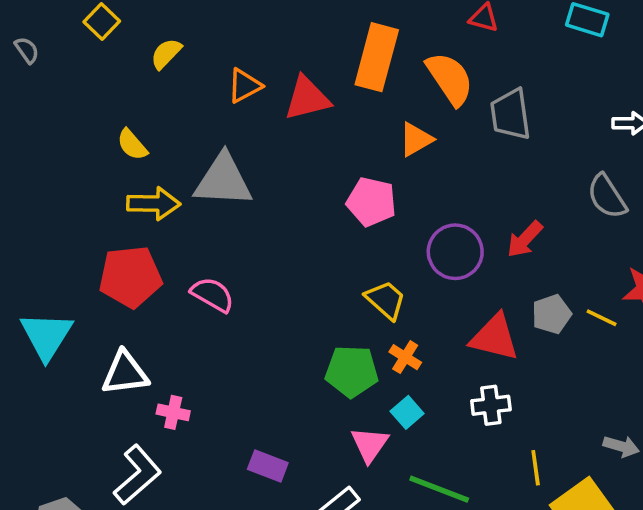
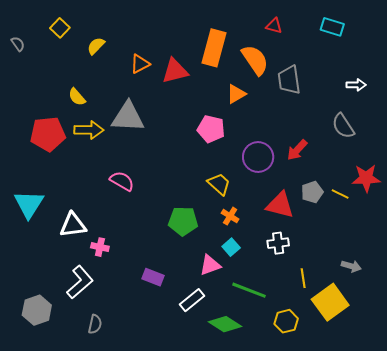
red pentagon: (130, 277) -> (48, 134), moved
green pentagon: (352, 371) -> (183, 221), moved
pink triangle: (370, 445) -> (210, 265), turned 35

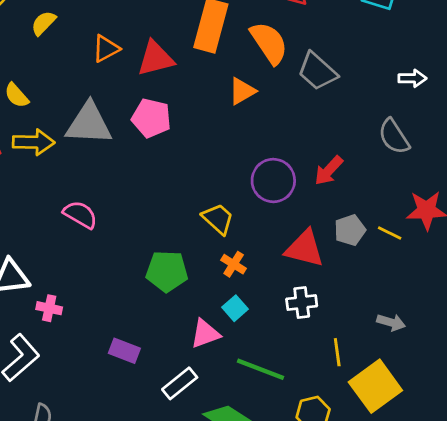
gray trapezoid: (289, 80) -> (317, 71), turned -40
pink pentagon: (211, 129) -> (151, 118), moved
gray arrow: (351, 266) -> (391, 322), moved

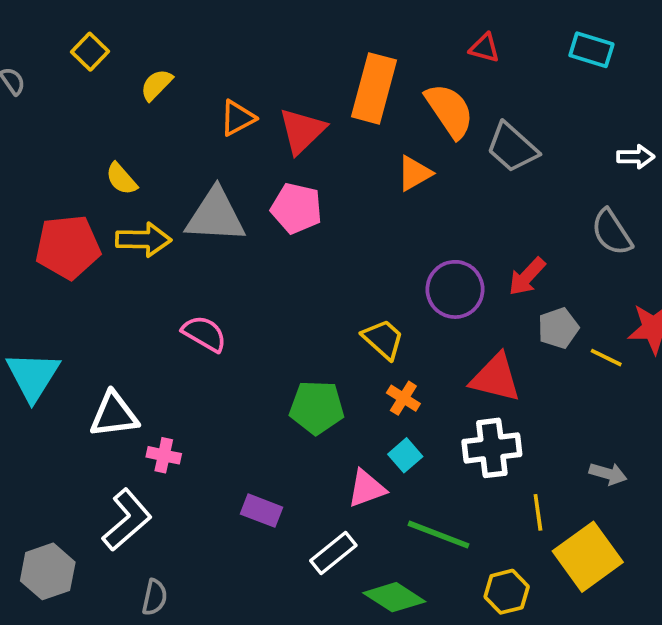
red triangle: (156, 58) -> (302, 131), turned -30
gray pentagon: (350, 230) -> (558, 328), moved
white cross: (302, 303) -> (492, 448), size x1.4

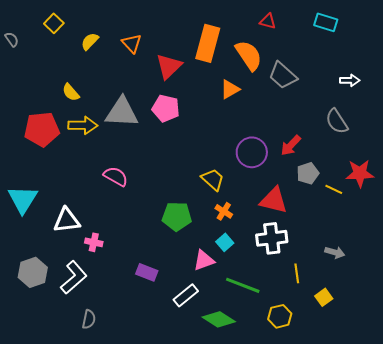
orange triangle: (238, 118) -> (132, 43), moved, turned -45
yellow square: (588, 557) -> (324, 297), size x0.5
gray hexagon: (48, 571) -> (33, 272), moved

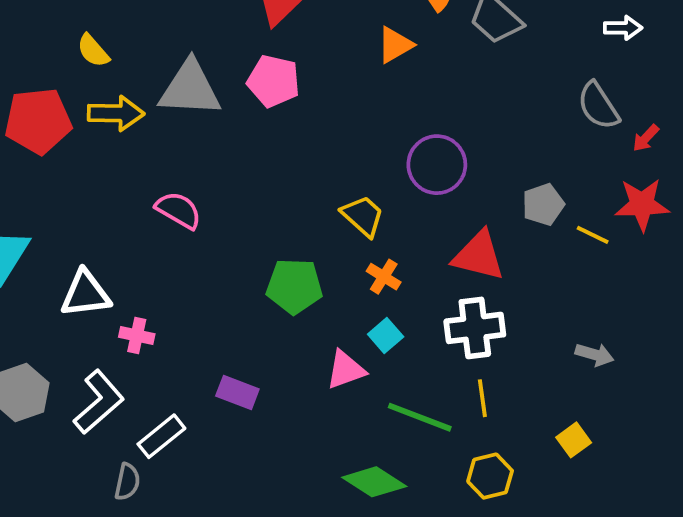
red arrow: (291, 145) -> (646, 138), moved, size x0.7
yellow line: (297, 273) -> (482, 398), moved
white rectangle: (186, 295) -> (161, 436), moved

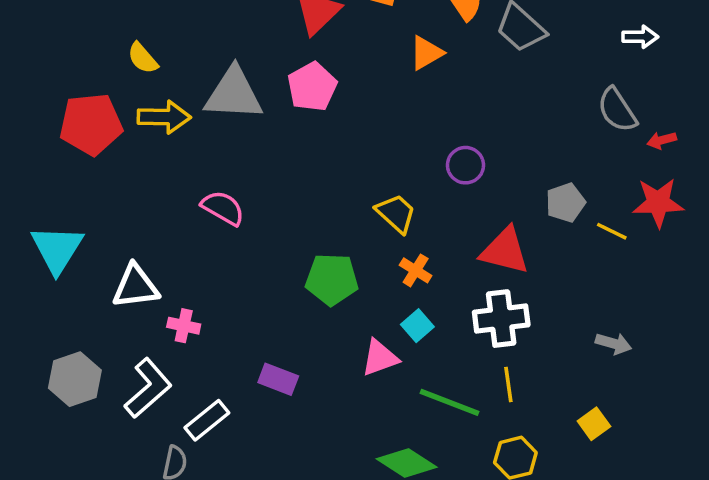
pink pentagon: (274, 81) -> (312, 87), turned 30
red arrow: (646, 138) -> (662, 140), turned 32
purple circle: (437, 165) -> (465, 165), size x0.7

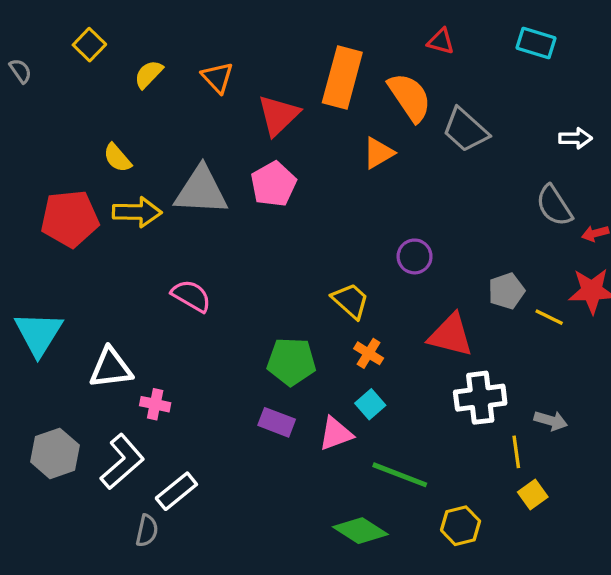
white cross: (501, 319) -> (480, 398), moved
purple rectangle: (278, 379) -> (277, 422), moved
yellow line: (508, 385) -> (516, 452), moved

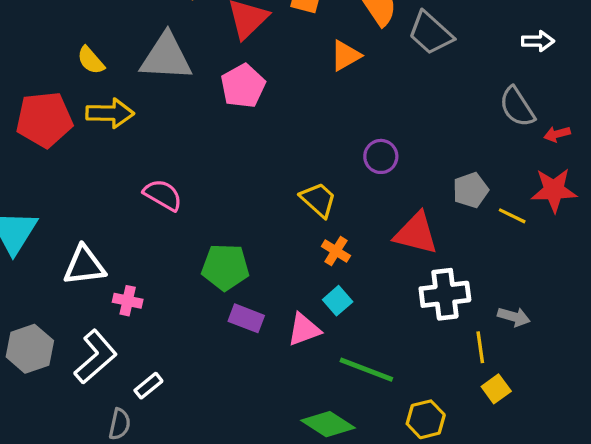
gray triangle: (201, 191) -> (166, 57), moved
green pentagon: (291, 362) -> (225, 267), moved
white rectangle: (176, 491) -> (148, 386), size x0.7

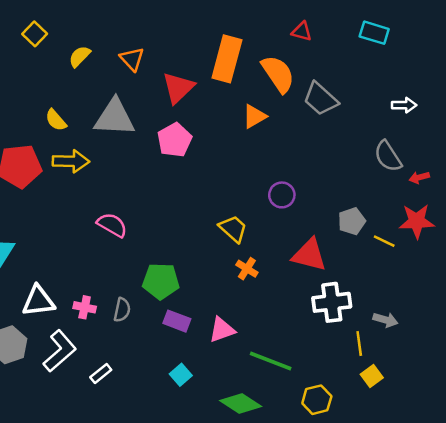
white triangle: (84, 265) -> (38, 301), moved
cyan square: (338, 301) -> (181, 375), moved
gray semicircle: (120, 424) -> (122, 310), moved

